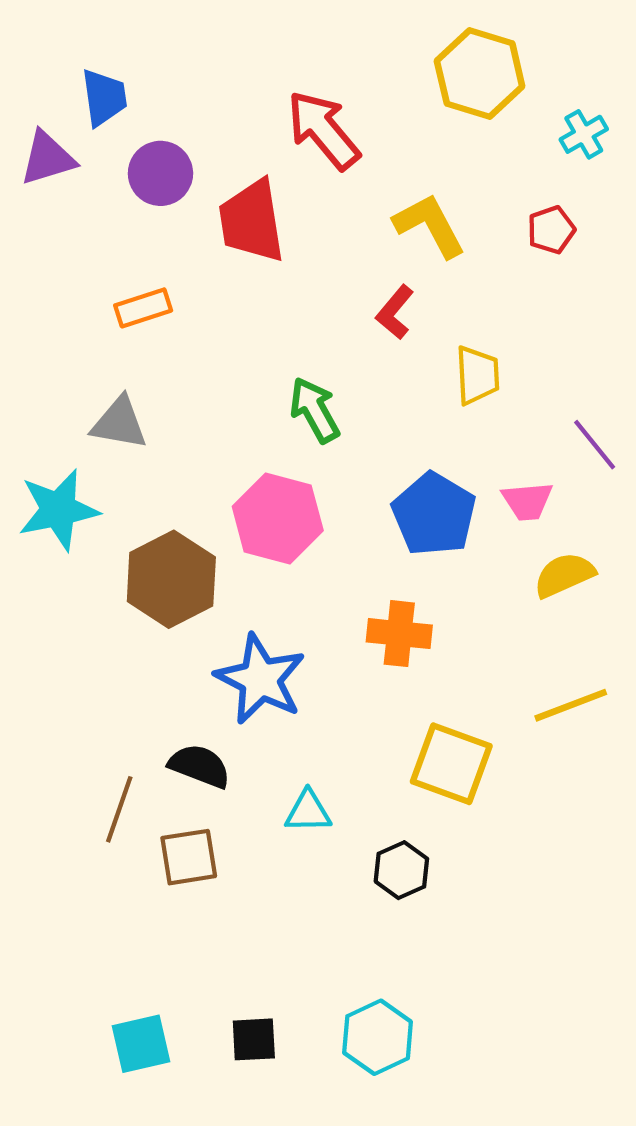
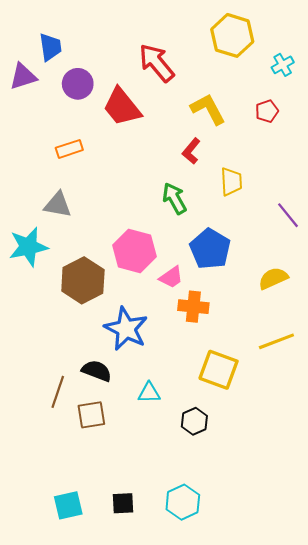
red trapezoid: (252, 221) -> (122, 107), turned -30
green arrow: (315, 410) -> (174, 198), moved
pink trapezoid: (527, 501) -> (171, 277), moved, turned -30

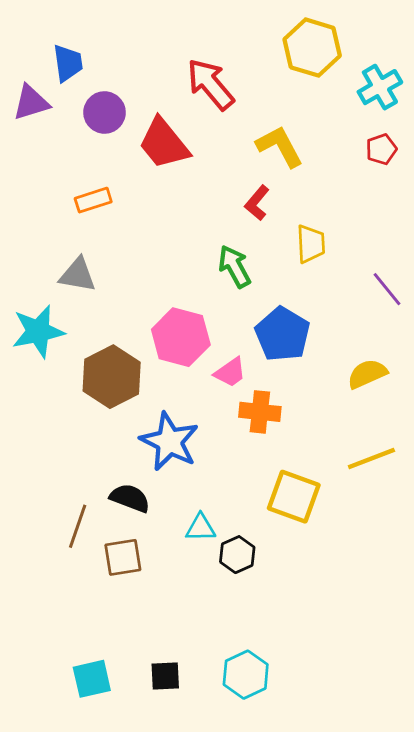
cyan cross: (283, 65) -> (380, 87), size x1.4
red pentagon: (267, 111) -> (381, 149), moved
black hexagon: (194, 421) -> (237, 555), moved

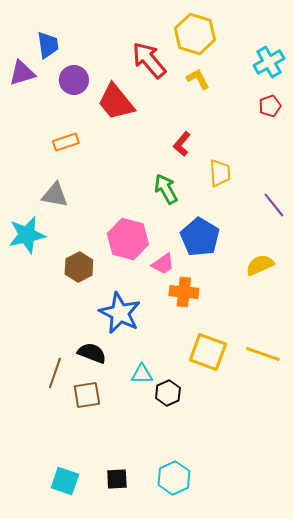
yellow hexagon: (312, 48) -> (195, 34), moved
yellow L-shape: (280, 146) -> (198, 79), moved, size x0.7
brown hexagon: (112, 377) -> (79, 267), size x0.7
yellow line: (371, 459) -> (263, 354), moved, turned 40
cyan square: (92, 679) -> (65, 481), turned 32

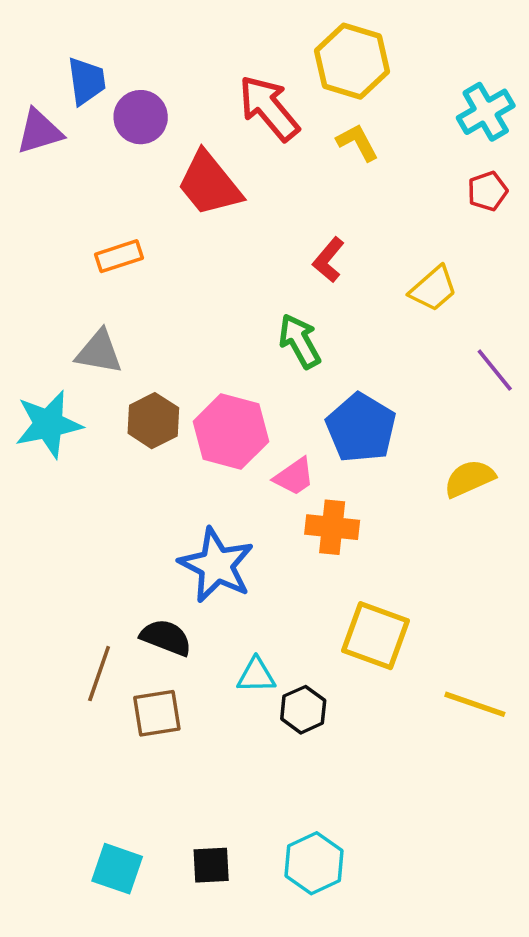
purple circle: (74, 80) -> (141, 117), moved
yellow trapezoid: (220, 173) -> (433, 289), moved, turned 52
brown hexagon: (79, 267) -> (153, 421), moved
yellow line: (263, 354) -> (475, 704), moved

